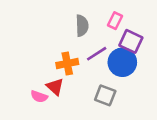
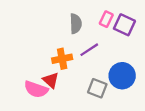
purple square: (131, 41) -> (124, 25), moved
blue circle: (122, 62) -> (122, 76), moved
pink semicircle: (39, 97) -> (36, 89), size x1.5

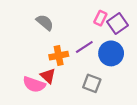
gray semicircle: (76, 24) -> (45, 22), moved, turned -48
purple square: (124, 25) -> (117, 23), turned 30
blue circle: (122, 76) -> (111, 53), moved

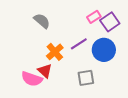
pink rectangle: (100, 18) -> (94, 17), turned 32
orange cross: (59, 56) -> (55, 52), turned -30
gray square: (92, 83) -> (86, 78), turned -30

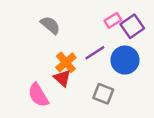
red triangle: (45, 71) -> (62, 78), moved
gray square: (86, 78) -> (103, 94), turned 30
pink semicircle: (32, 79) -> (38, 95), turned 40

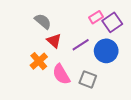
orange cross: (66, 62) -> (39, 61), moved
red triangle: (62, 78) -> (54, 41), moved
pink semicircle: (38, 95) -> (61, 74), moved

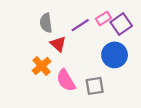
gray semicircle: (43, 21) -> (46, 23), turned -138
purple line: (81, 45) -> (80, 25), moved
gray square: (88, 79) -> (95, 86), turned -30

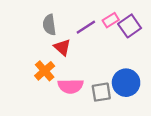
blue circle: (115, 55) -> (126, 83), moved
pink semicircle: (66, 80) -> (71, 86), turned -60

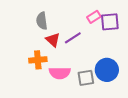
purple square: (130, 26) -> (110, 22), turned 30
purple line: (86, 27) -> (73, 38), moved
orange cross: (45, 71) -> (38, 60), turned 36

